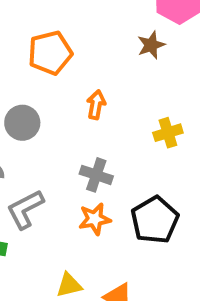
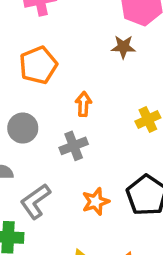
brown star: (151, 45) -> (123, 47), turned 30
gray cross: (96, 175) -> (74, 146), moved, turned -32

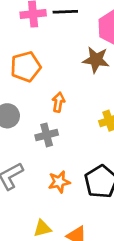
brown star: (123, 47) -> (96, 60), size x1.4

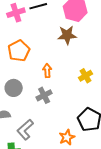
orange star: (59, 182) -> (67, 137), moved

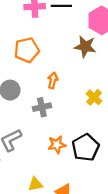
yellow cross: (86, 76) -> (94, 97), turned -32
orange star: (67, 137) -> (57, 145), moved

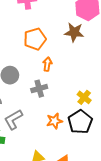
orange pentagon: (27, 50) -> (35, 39), moved
yellow cross: (94, 97) -> (84, 97), moved

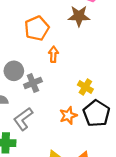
gray cross: (39, 89) -> (33, 83), moved
yellow cross: (84, 97) -> (85, 87), moved

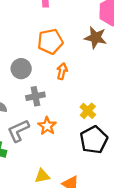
gray circle: (14, 71) -> (21, 69), moved
orange star: (68, 116) -> (47, 126), moved, turned -30

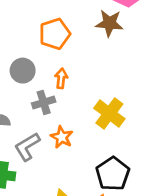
orange arrow: (62, 71) -> (61, 78), moved
yellow cross: (88, 111) -> (109, 114), size x1.5
black pentagon: (94, 140) -> (113, 174), moved

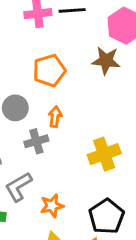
yellow cross: (109, 114) -> (104, 154), turned 32
orange star: (62, 137) -> (52, 206), moved, turned 30

